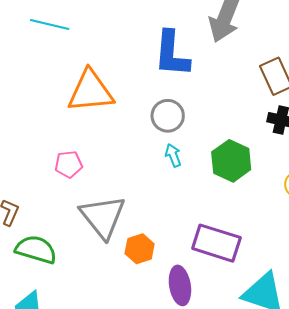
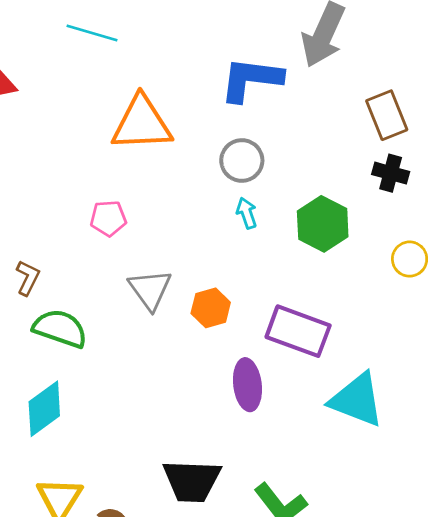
blue L-shape: (172, 54) -> (251, 79), turned 90
gray triangle: (103, 217) -> (150, 289), size x0.7
orange hexagon: (140, 249) -> (211, 308), moved

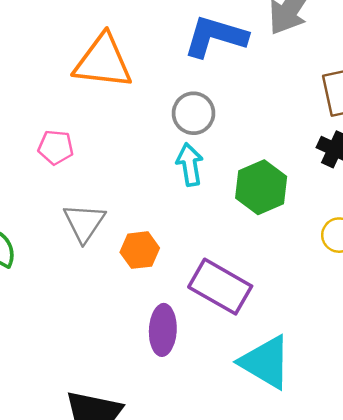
cyan arrow: (247, 213) -> (190, 165), size x1.4

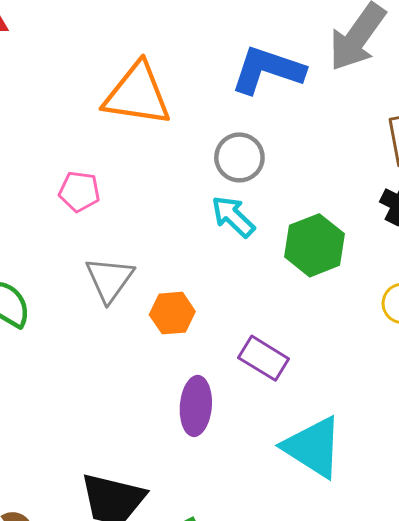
cyan arrow: (190, 165) -> (233, 216), turned -39
purple rectangle: (220, 287) -> (264, 358), size x0.7

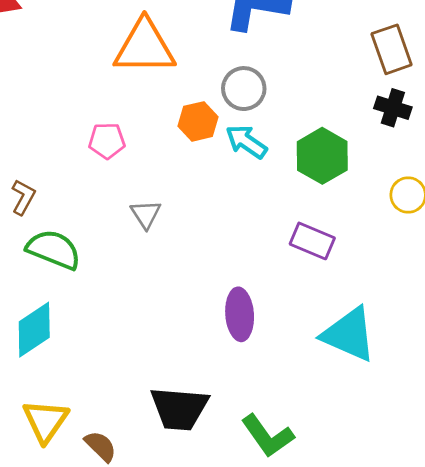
gray triangle: (109, 279) -> (146, 214), size x0.7
orange hexagon: (172, 313) -> (198, 121), moved
purple rectangle: (264, 358) -> (312, 241), moved

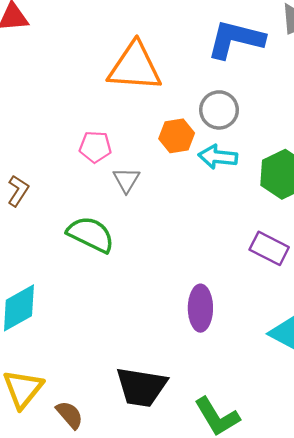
cyan arrow: (246, 142) -> (218, 157), turned -33
gray triangle: (146, 214) -> (126, 180), moved
green semicircle: (54, 250) -> (91, 234), moved

